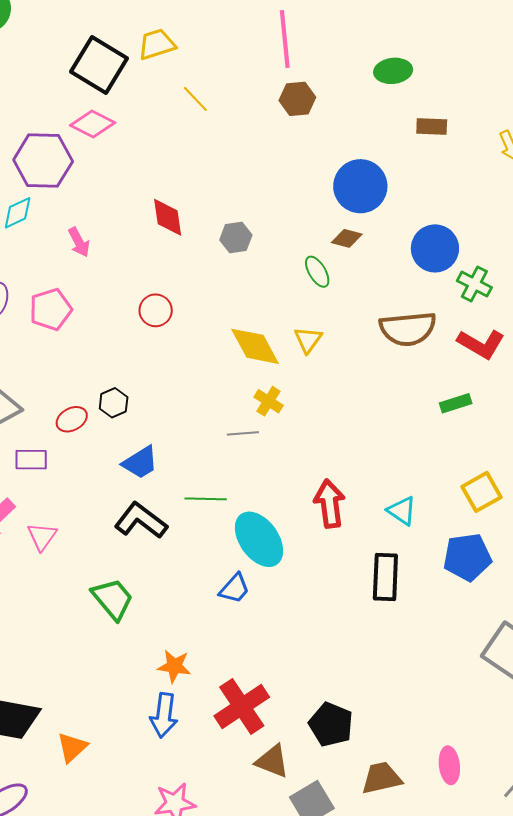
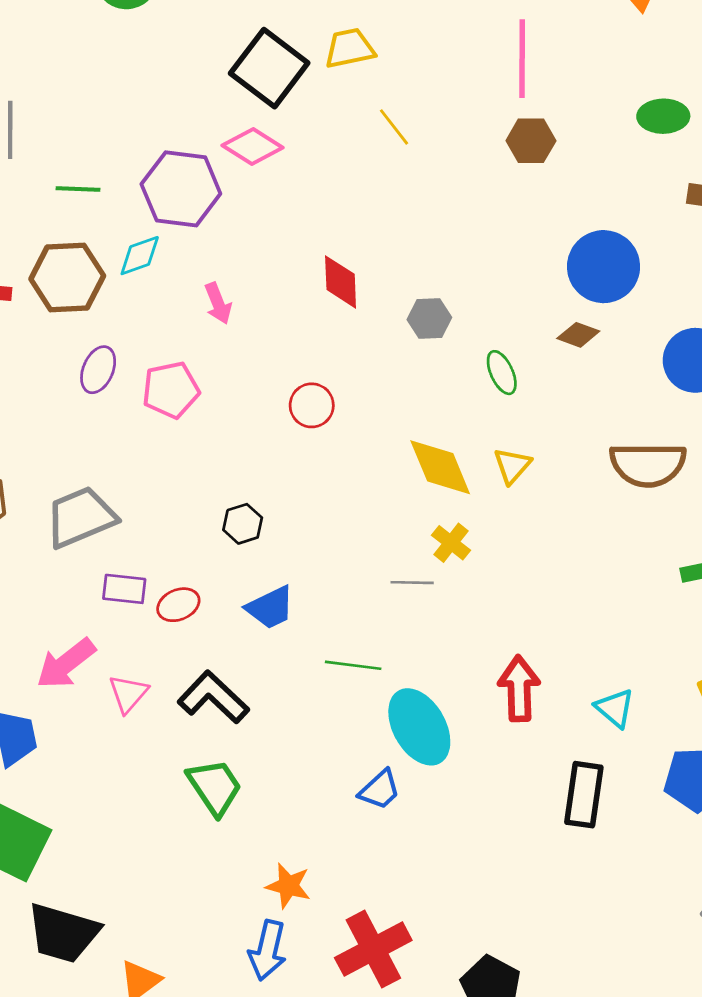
green ellipse: (317, 272) -> (502, 373), moved
red ellipse: (72, 419) -> (178, 605), moved
black L-shape: (141, 521) -> (213, 697), moved

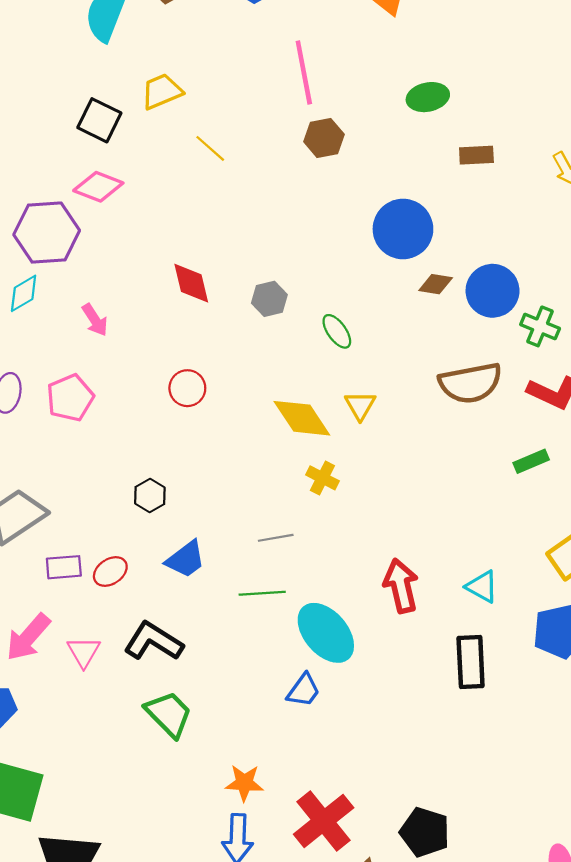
black square: (269, 68) -> (99, 120), size x0.7
brown diamond: (578, 335) -> (436, 284), moved
gray line: (412, 583) -> (276, 538), moved

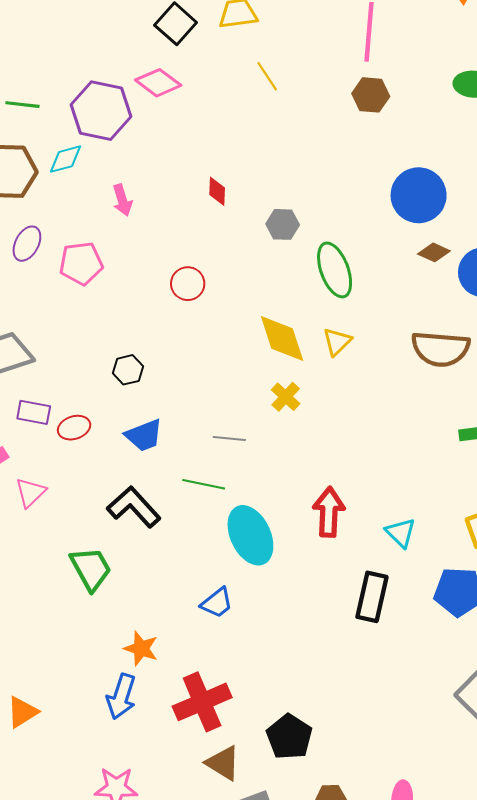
red diamond: (191, 283) -> (217, 191), size x0.7
green ellipse: (337, 331) -> (335, 270), size x1.6
black L-shape: (153, 641) -> (134, 507), moved
blue trapezoid: (304, 690) -> (217, 603), moved

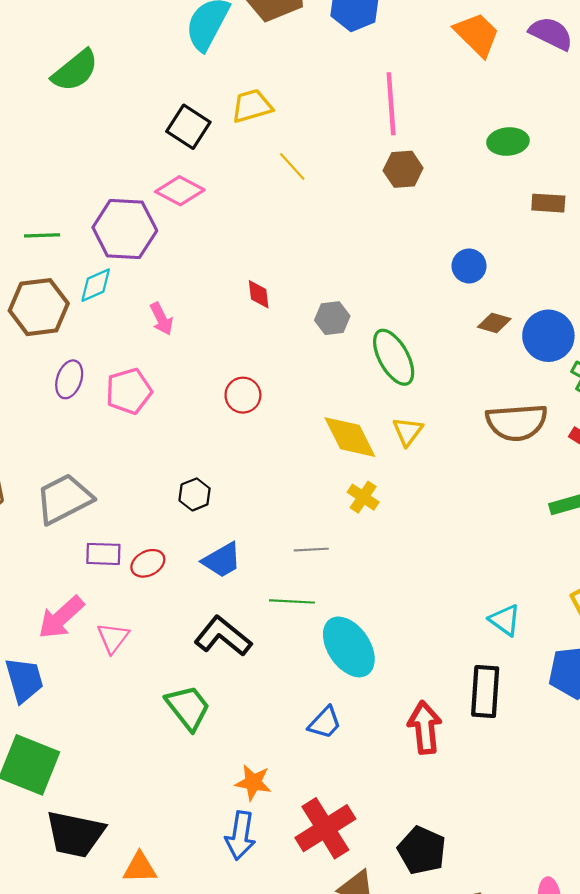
blue circle: (419, 195) -> (469, 266), size x0.6
red arrow: (329, 512) -> (425, 728), moved
orange triangle: (22, 712) -> (140, 868), turned 40

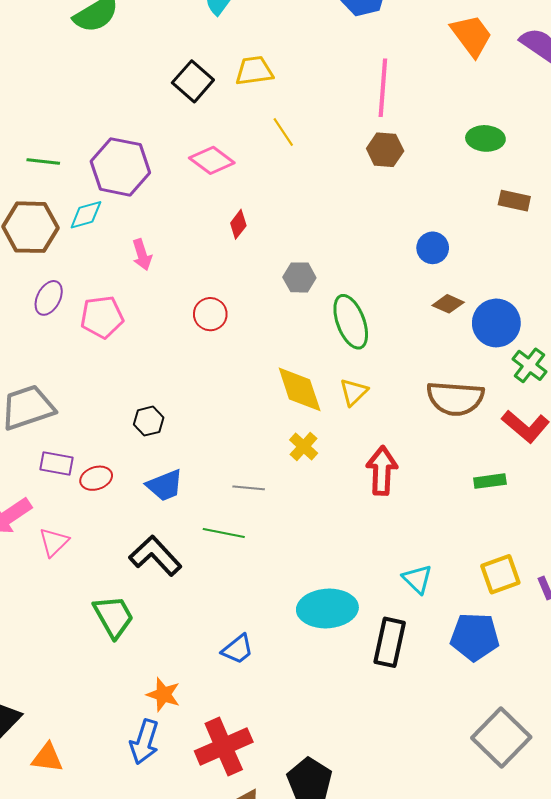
pink diamond: (180, 191) -> (212, 160), moved
red diamond: (259, 294) -> (238, 224), moved, turned 36
red circle: (243, 395) -> (210, 314), moved
cyan ellipse: (349, 647) -> (327, 608), moved, turned -68
red arrow: (425, 728) -> (382, 471), moved

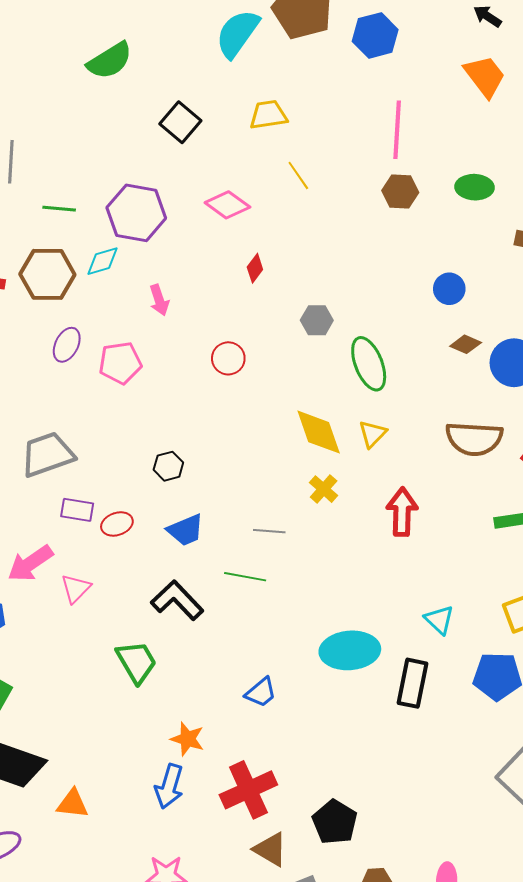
black square: (193, 81) -> (180, 122), moved
green ellipse: (485, 138) -> (474, 187), moved

